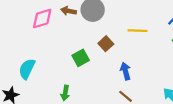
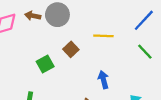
blue arrow: (125, 71) -> (103, 80), moved

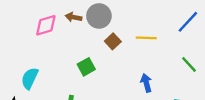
brown square: (71, 49) -> (113, 41), moved
green line: (145, 52) -> (189, 64), moved

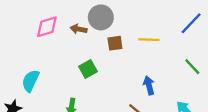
brown arrow: (74, 17) -> (79, 29), moved
brown square: (113, 41) -> (115, 43), turned 35

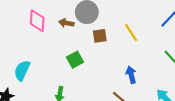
pink diamond: (47, 27) -> (37, 21), turned -70
yellow line: (149, 40) -> (131, 33), turned 54

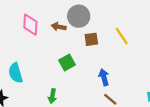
cyan semicircle: (22, 70) -> (16, 73), turned -42
blue arrow: (131, 75) -> (104, 77), moved

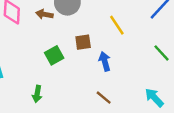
brown square: (91, 39) -> (83, 42), moved
blue arrow: (104, 77) -> (105, 61), moved

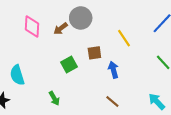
brown arrow: (44, 14) -> (61, 29), turned -48
green arrow: (37, 94) -> (54, 98), turned -40

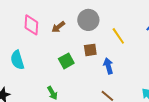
gray circle: (81, 18) -> (88, 20), moved
cyan semicircle: (17, 75) -> (17, 60), moved

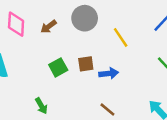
brown square: (90, 50) -> (86, 64), moved
blue arrow: (108, 66) -> (109, 73), turned 98

